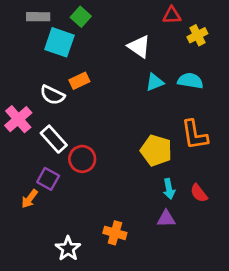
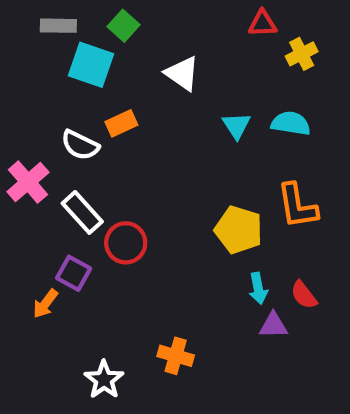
white triangle: (139, 47) -> (182, 73), moved
cyan triangle: (155, 82) -> (236, 126), turned -42
purple triangle: (166, 219) -> (273, 325), moved

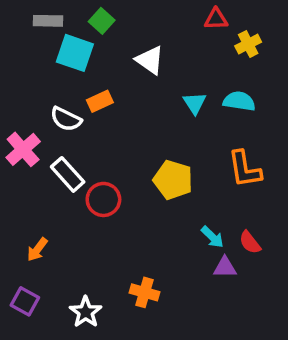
yellow pentagon: (239, 230) -> (173, 180), moved
purple square: (74, 273) -> (25, 301), moved
cyan arrow: (258, 288) -> (212, 237), turned -35

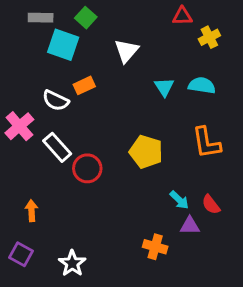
white triangle: (150, 60) -> (126, 51), turned 36
orange arrow: (37, 250) -> (31, 211), turned 140
orange cross: (145, 292) -> (155, 247), moved

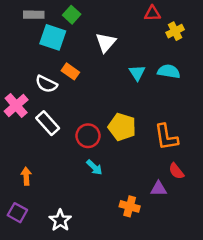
orange rectangle: (84, 85) -> (70, 71), turned 60
orange L-shape: (206, 143) -> (166, 137), moved
red circle: (87, 168) -> (88, 136), moved
cyan arrow: (179, 200) -> (94, 167), moved

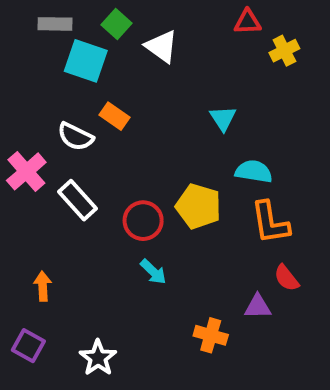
white triangle: (106, 42) -> (162, 47), moved, turned -35
cyan semicircle: (169, 71) -> (254, 171), moved

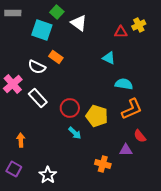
red triangle: (248, 22) -> (121, 32), moved
gray rectangle: (55, 24) -> (13, 13), moved
cyan triangle: (223, 118) -> (109, 58), turned -32
yellow pentagon: (198, 206) -> (97, 116), moved
orange L-shape: (270, 223) -> (132, 109), turned -105

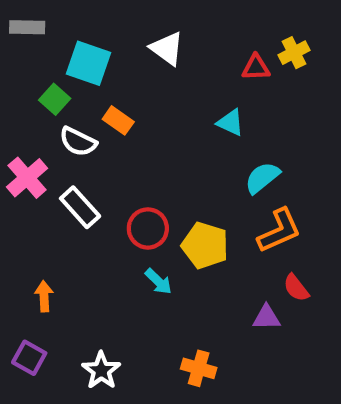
green square: (57, 12) -> (55, 99), moved
cyan semicircle: (124, 84) -> (262, 178), turned -48
orange cross: (103, 164) -> (199, 368), moved

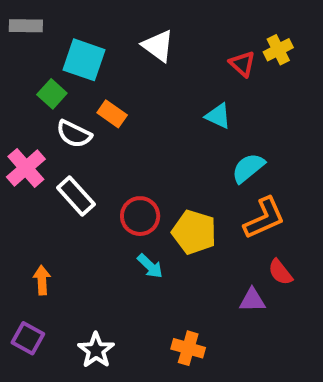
red triangle: (256, 67) -> (242, 64), turned 44

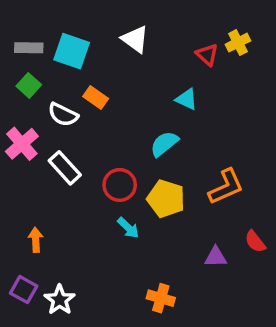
gray rectangle: (26, 26) -> (29, 48), moved
green square: (52, 94) -> (29, 85), moved
cyan semicircle: (248, 168) -> (164, 144), moved
red semicircle: (280, 272) -> (255, 242), moved
white star: (96, 350) -> (60, 300), moved

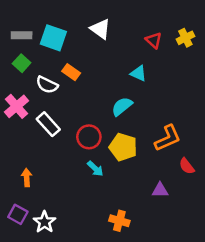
yellow cross: (238, 43) -> (185, 38), moved
red semicircle: (255, 242) -> (187, 166), moved

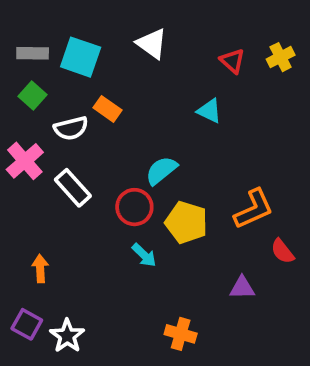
white semicircle: (47, 85) -> (71, 128), turned -40
cyan semicircle: (122, 106) -> (161, 171), moved

